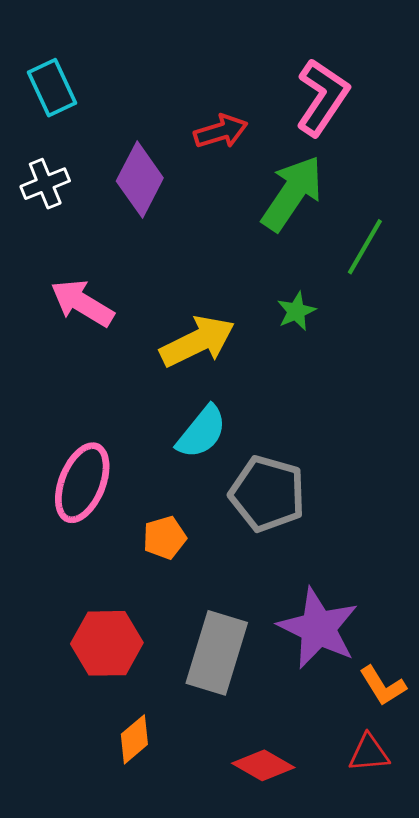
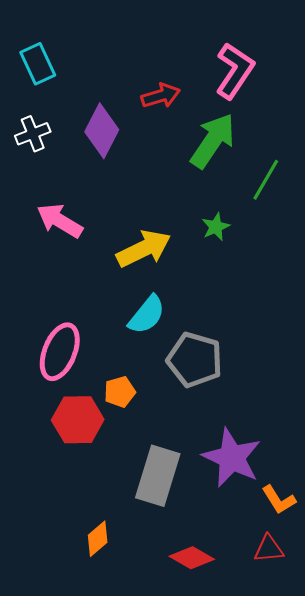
red hexagon: (107, 643) -> (78, 420), moved

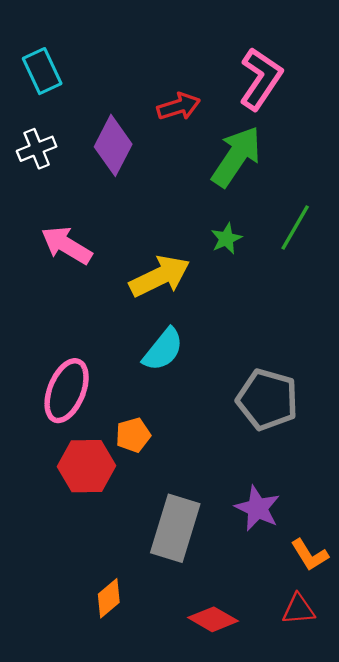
green line: (266, 180) -> (295, 228), moved
green star: (216, 227) -> (226, 239), moved
gray pentagon: (195, 360) -> (267, 400), moved
purple star: (232, 458) -> (257, 508), size x0.7

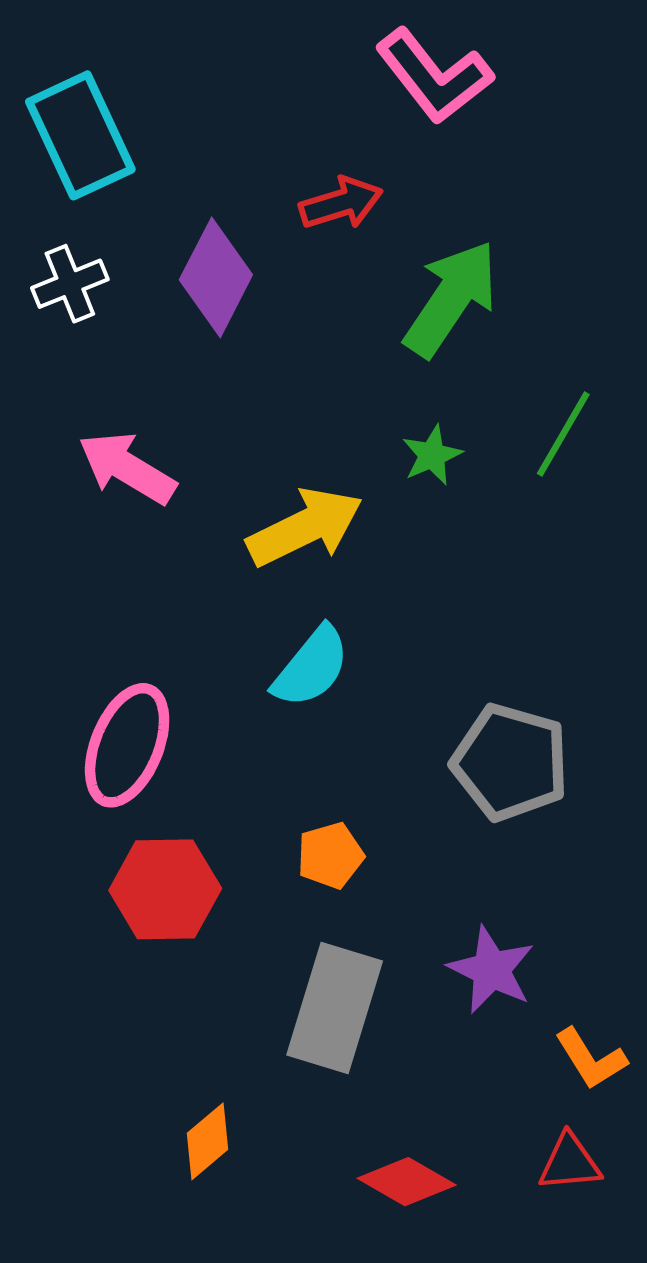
cyan rectangle: (42, 71) -> (80, 135), size x1.4
pink L-shape: (261, 79) -> (434, 76), moved, turned 108
orange pentagon: (133, 435) -> (330, 855), moved

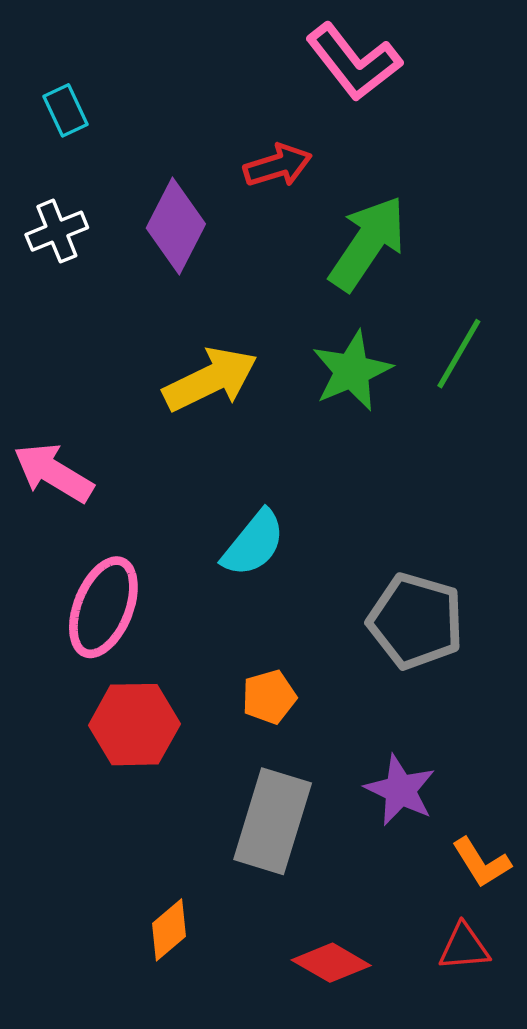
cyan rectangle: (80, 135) -> (65, 110), size x0.5
green star: (432, 455) -> (352, 371), size x1.6
pink arrow: (127, 468) -> (53, 473), moved
yellow arrow: (305, 527) -> (210, 379), moved

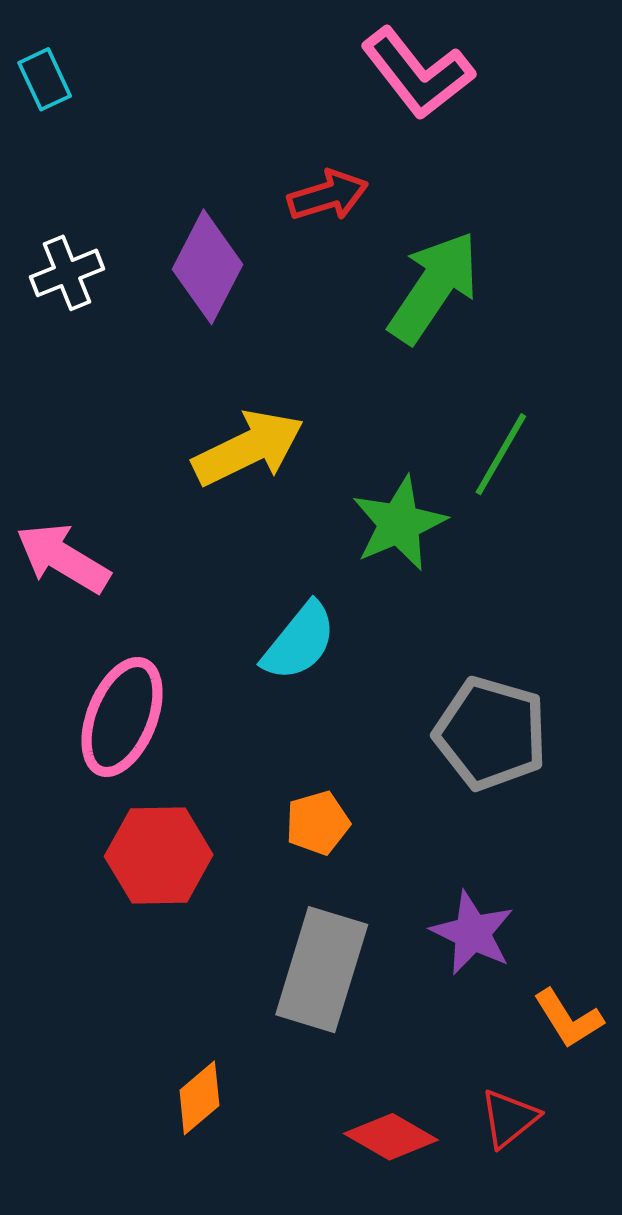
cyan rectangle: (65, 110) -> (45, 79), moved
green line: (459, 354) -> (501, 454), moved
green star: (352, 371) -> (399, 523), moved
red triangle: (464, 947) -> (509, 1118), moved, turned -34

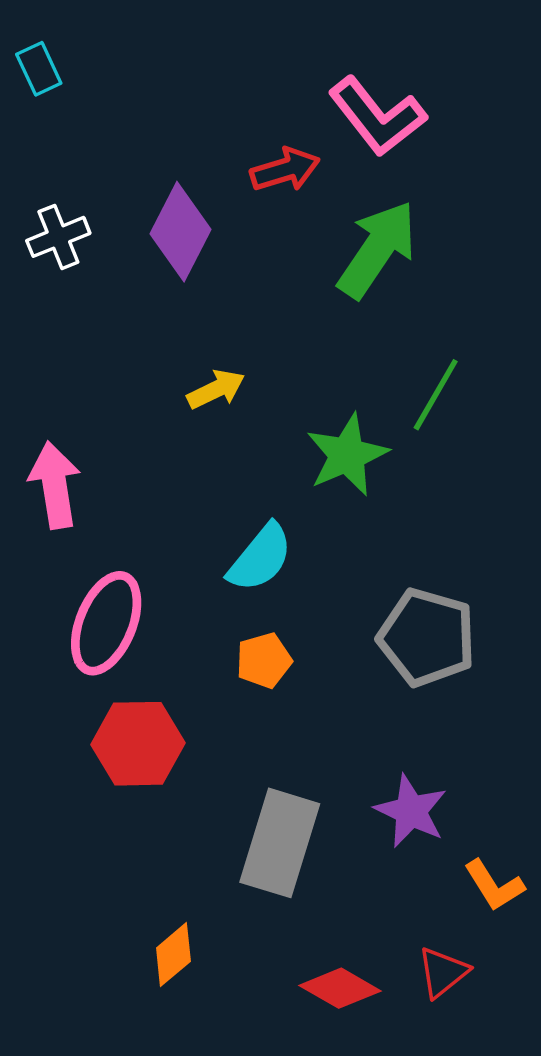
pink L-shape: (417, 73) -> (377, 116), moved
yellow arrow: (248, 448) -> (216, 389), size x0.6
pink arrow: (63, 558) -> (55, 485), turned 50
orange pentagon: (318, 823) -> (264, 660), moved

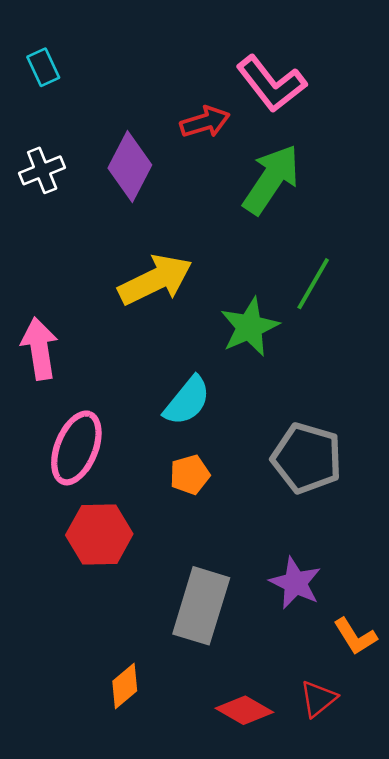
cyan rectangle: (39, 69) -> (43, 67), moved
yellow arrow: (216, 389) -> (155, 280), size x1.8

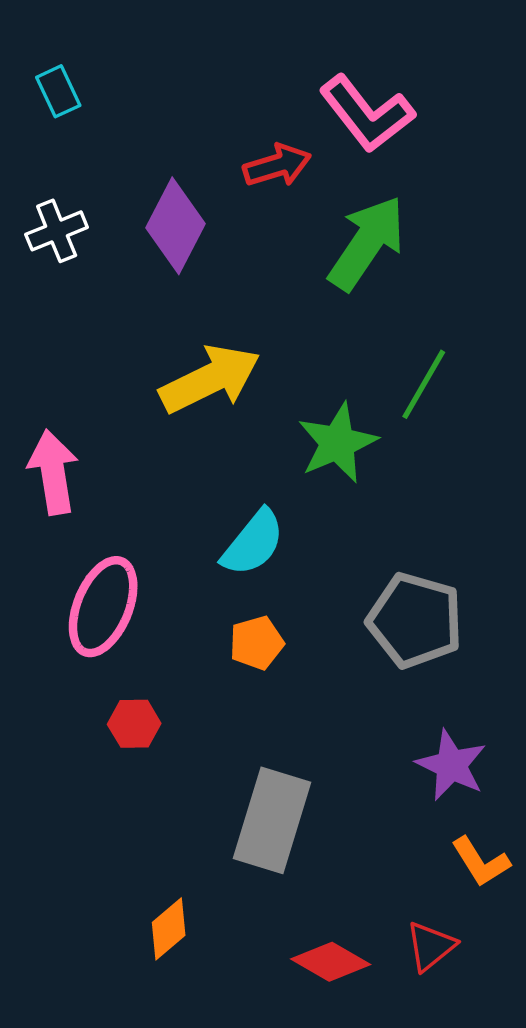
red hexagon: (99, 535) -> (134, 724), size x0.6
purple star: (295, 583) -> (451, 765), moved

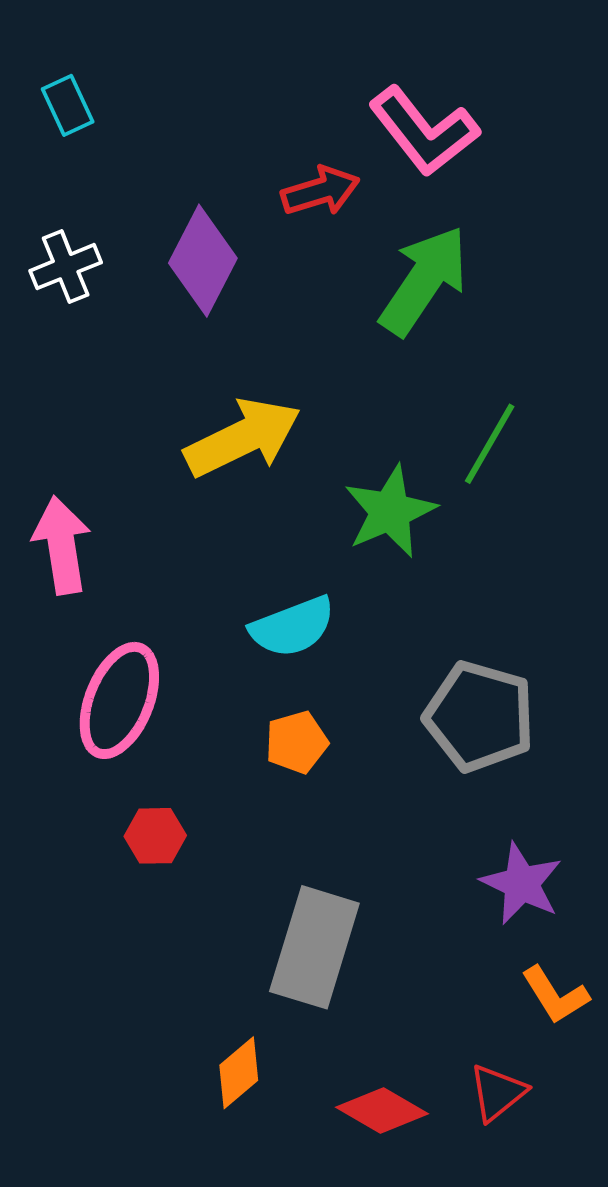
cyan semicircle: (253, 543) -> (293, 627), turned 30
orange diamond: (169, 929) -> (239, 1073), moved

